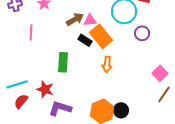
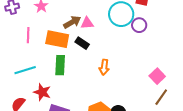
purple circle: (142, 33) -> (139, 25), moved
orange rectangle: (101, 36) -> (57, 39), moved, turned -40
cyan line: (17, 84) -> (25, 70), moved

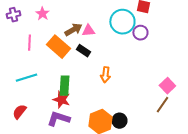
orange rectangle: (57, 39) -> (58, 47), turned 30
green rectangle: (60, 65) -> (64, 86), moved
pink square: (157, 76) -> (167, 86), moved
red star: (42, 92) -> (61, 100), moved

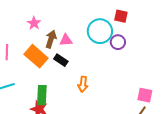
pink star: (42, 14) -> (34, 23), moved
brown arrow: (73, 30) -> (51, 39), turned -42
pink square: (167, 86) -> (145, 95), turned -35

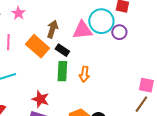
pink star: (34, 23) -> (18, 13), moved
pink triangle: (66, 40) -> (82, 30), moved, size x1.5
green rectangle: (42, 95) -> (62, 71), moved

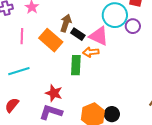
pink triangle: (82, 30) -> (99, 36), moved, turned 30
black rectangle: (62, 50) -> (78, 34), moved
orange arrow: (84, 74) -> (91, 52), moved, turned 77

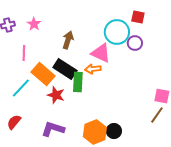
black rectangle: (78, 34) -> (65, 69), moved, size x1.6
orange rectangle: (51, 40) -> (43, 74), moved
cyan line: (19, 71) -> (21, 88), turned -30
red star: (54, 93) -> (56, 95), moved

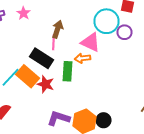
pink line: (24, 53) -> (54, 42), moved
black rectangle: (65, 69) -> (42, 58), moved
orange rectangle: (43, 74) -> (28, 76), moved
purple L-shape: (53, 129) -> (58, 118), moved

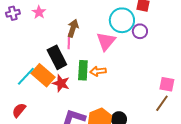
pink triangle: (90, 42) -> (106, 41), turned 45
black rectangle: (42, 58) -> (57, 57), turned 30
orange arrow: (82, 58) -> (98, 71), moved

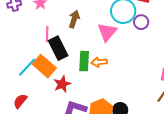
pink line: (69, 41) -> (47, 34), moved
red star: (61, 83) -> (62, 84), moved, turned 30

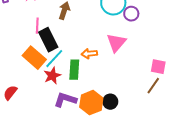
pink triangle: (107, 32) -> (116, 43), moved
green rectangle: (84, 61) -> (74, 70), moved
cyan line: (27, 67) -> (54, 59), moved

